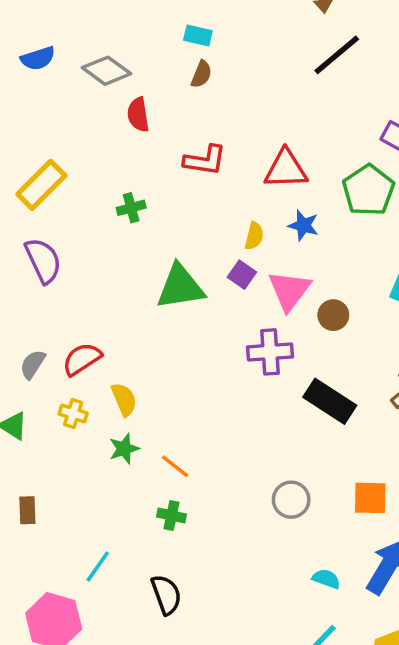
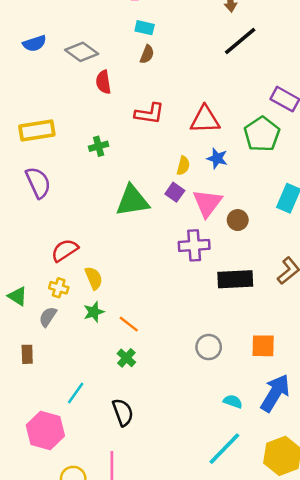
yellow rectangle: (41, 185) -> (37, 131), turned 36
gray semicircle: (33, 364) -> (48, 317), moved
black rectangle: (330, 401) -> (235, 279), turned -36
green cross: (172, 515) -> (126, 358), turned 30

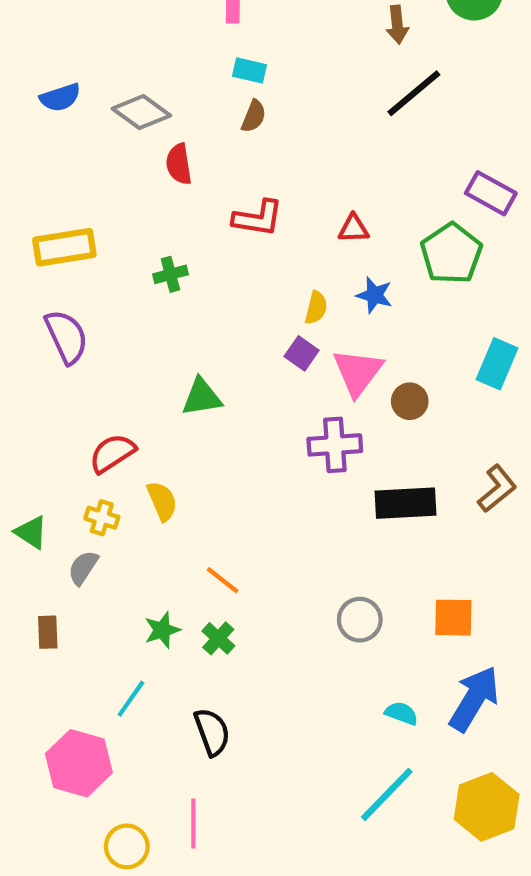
red triangle: (205, 120) -> (354, 229), size x0.6
green triangle: (132, 201) -> (202, 397), moved, size x0.7
green star: (94, 312) -> (162, 630), moved

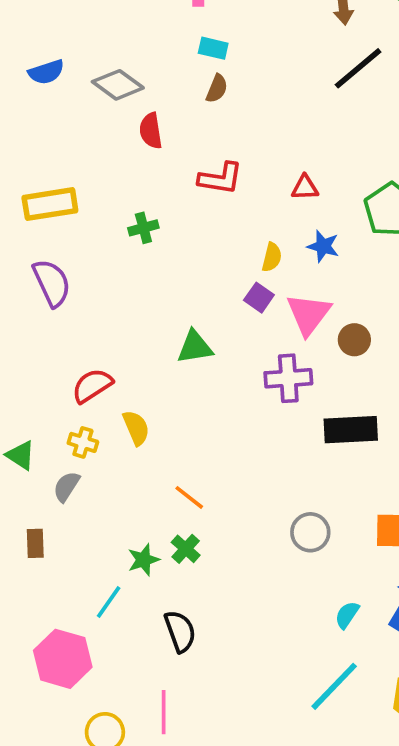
green triangle: (202, 397) -> (195, 347), moved
green star: (162, 630) -> (143, 560), moved
cyan semicircle: (401, 713) -> (347, 615), turned -76

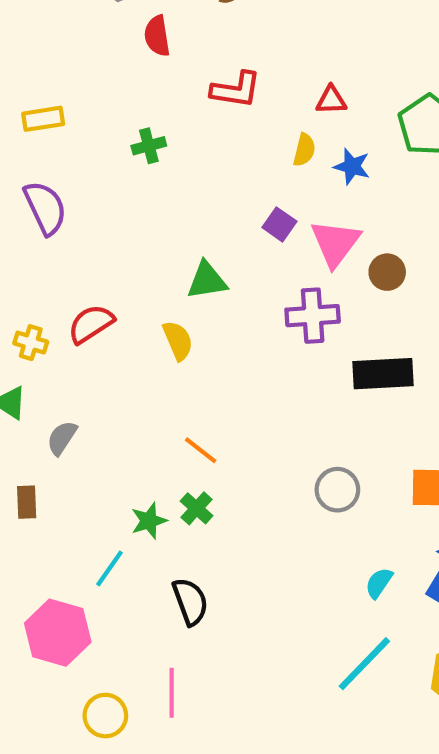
yellow rectangle: (50, 204) -> (43, 119), size x0.7
yellow semicircle: (272, 257) -> (304, 150), moved
yellow semicircle: (136, 428) -> (178, 340), moved
yellow cross: (83, 442) -> (31, 343), moved

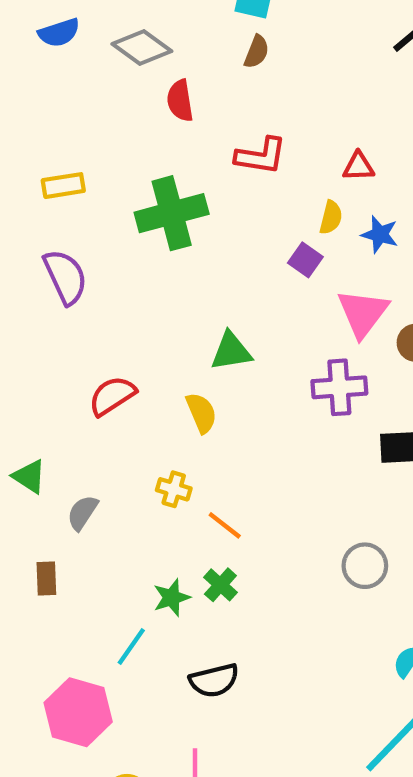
green cross: (149, 146) -> (172, 213), size x2.0
purple square: (279, 224) -> (305, 260), moved
yellow cross: (31, 343) -> (174, 489), moved
black semicircle: (190, 602) -> (214, 680), turned 96

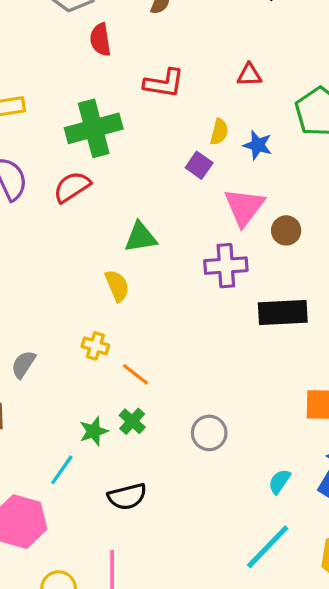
red triangle: (359, 166) -> (249, 75), moved
red semicircle: (112, 396) -> (72, 187), moved
gray circle: (365, 566) -> (209, 433), moved

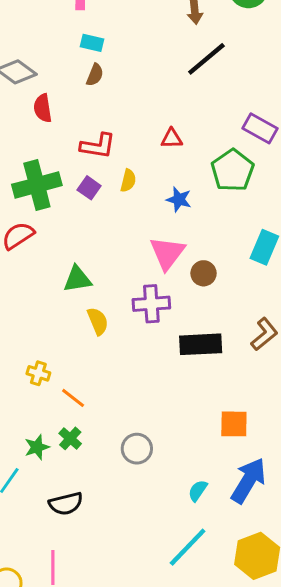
yellow semicircle: (219, 132) -> (128, 181), moved
purple square: (199, 165) -> (89, 188), moved
yellow semicircle: (117, 286) -> (98, 321), moved

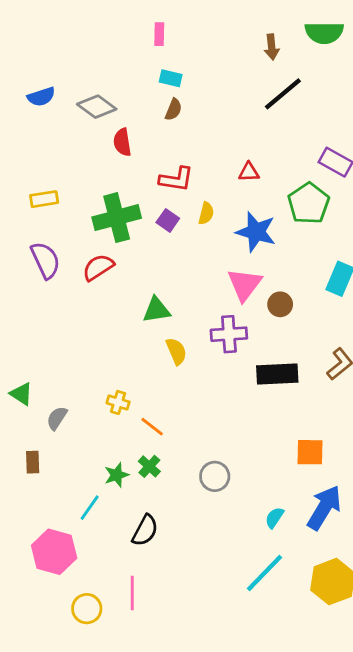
blue star: (179, 199) -> (256, 232), size x1.6
black semicircle: (66, 504) -> (145, 530), turned -48

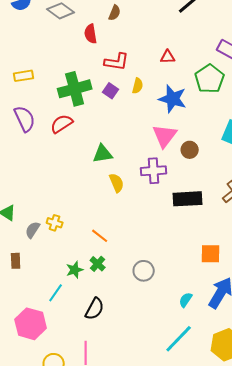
red semicircle: (122, 142) -> (91, 34), moved
yellow cross: (118, 402) -> (55, 223), moved

